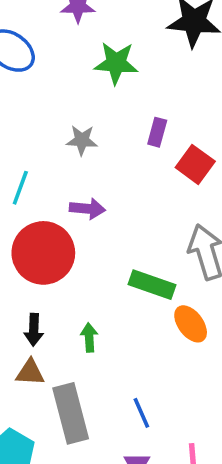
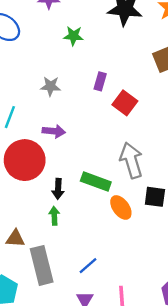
green star: (116, 63) -> (74, 36), size x0.7
black arrow: (34, 330) -> (58, 189), moved
blue line: (141, 413) -> (88, 266), turned 72

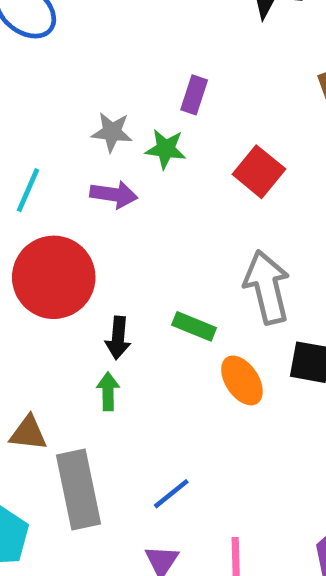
green star: (74, 36) -> (166, 149), moved
purple rectangle: (100, 81) -> (194, 95), moved
purple arrow: (54, 131) -> (114, 194), moved
green rectangle: (96, 181) -> (194, 326), size x0.7

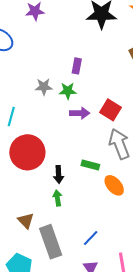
red square: (259, 172) -> (111, 110), moved
purple arrow: (114, 194) -> (80, 113), moved
brown triangle: (28, 433) -> (26, 221), turned 48

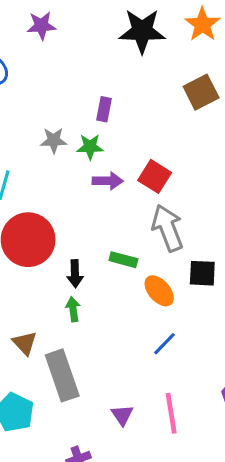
blue line: (91, 238) -> (165, 344), moved

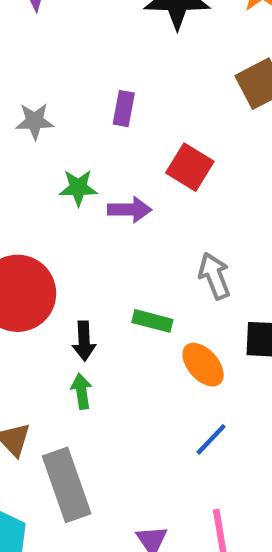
gray star: (54, 140) -> (35, 121), moved
green star: (90, 147) -> (78, 188), moved
red square: (155, 176) -> (190, 167), moved
gray arrow: (168, 228) -> (214, 276), size x0.7

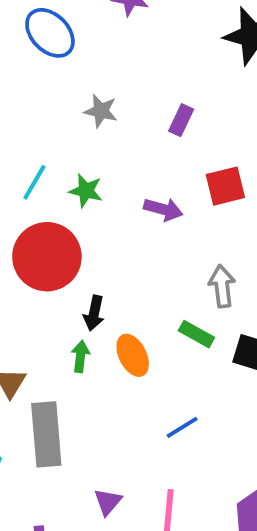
red square: (190, 167) -> (225, 186), turned 30
green star: (78, 188) -> (86, 191), moved
green rectangle: (152, 321) -> (196, 334), moved
orange ellipse: (203, 365) -> (133, 355), moved

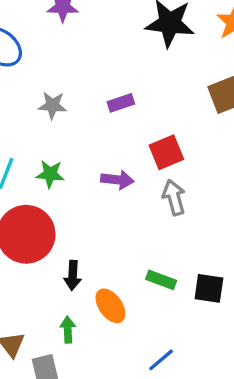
purple rectangle: (181, 120) -> (121, 103), turned 55
gray arrow: (222, 286) -> (174, 197), moved
green arrow: (80, 356) -> (68, 330), moved

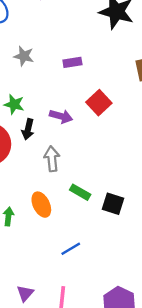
red square: (166, 152) -> (99, 103), turned -30
gray arrow: (174, 197) -> (52, 159), moved
black arrow: (73, 275) -> (28, 129), moved

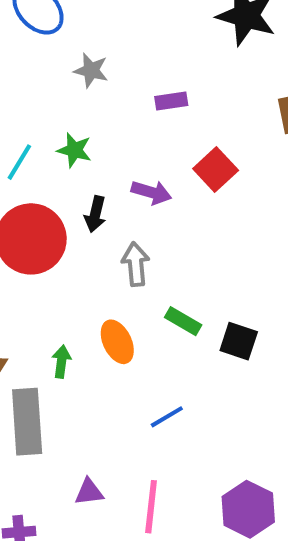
gray star: (24, 56) -> (91, 70), moved
green star: (14, 104) -> (74, 150), moved
purple triangle: (25, 293) -> (89, 492), turned 42

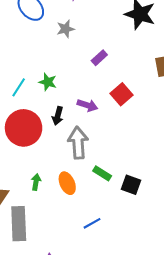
gray star: (91, 70) -> (66, 29), moved, turned -30
purple rectangle: (171, 101) -> (99, 58), turned -35
gray arrow: (136, 264) -> (78, 143), size x1.4
green arrow: (61, 362) -> (36, 182), moved

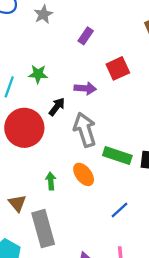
red square: (121, 94) -> (118, 68), turned 30
black arrow: (58, 116) -> (57, 107), turned -144
green rectangle: (102, 173) -> (117, 155), size x1.4

